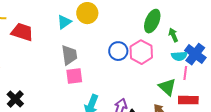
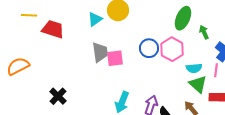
cyan semicircle: (179, 56) -> (194, 68), moved
pink square: (74, 76) -> (115, 58), moved
black cross: (15, 99) -> (58, 96), moved

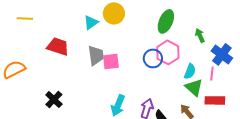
green ellipse: (183, 18) -> (166, 21), moved
red trapezoid: (53, 29) -> (58, 46), moved
blue circle: (149, 48) -> (153, 58), moved
cyan semicircle: (194, 68) -> (190, 71), turned -63

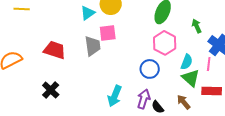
red trapezoid: (58, 46) -> (55, 50), moved
blue circle: (153, 58) -> (150, 69), moved
pink square: (111, 61) -> (108, 33), moved

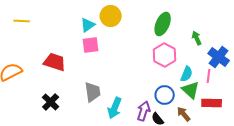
pink square: (108, 33) -> (91, 45), moved
gray trapezoid: (93, 46) -> (93, 92), moved
blue circle: (150, 69) -> (165, 95), moved

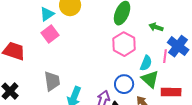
green arrow: (197, 38) -> (156, 27), turned -48
pink square: (91, 45) -> (50, 34), turned -30
pink line: (209, 76) -> (165, 56), moved

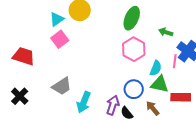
green triangle: (150, 79) -> (160, 84), turned -30
gray trapezoid: (52, 81) -> (62, 86), turned 65

